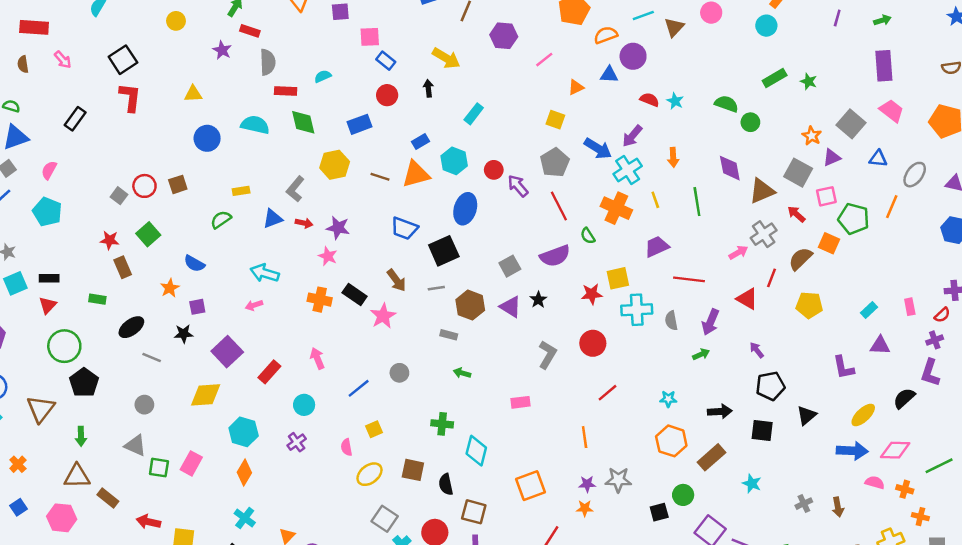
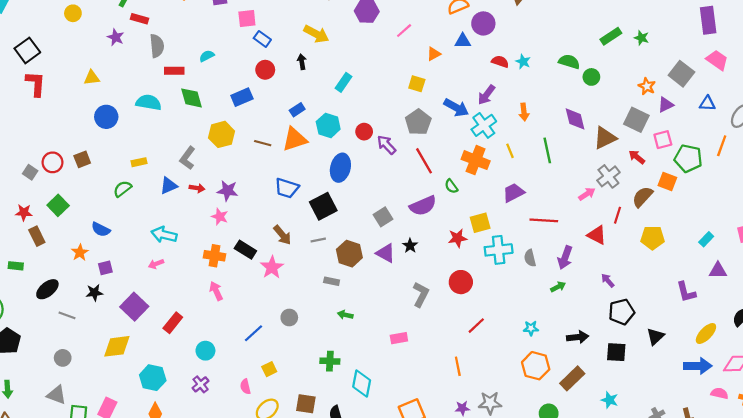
pink arrow: (317, 358) -> (216, 291), moved

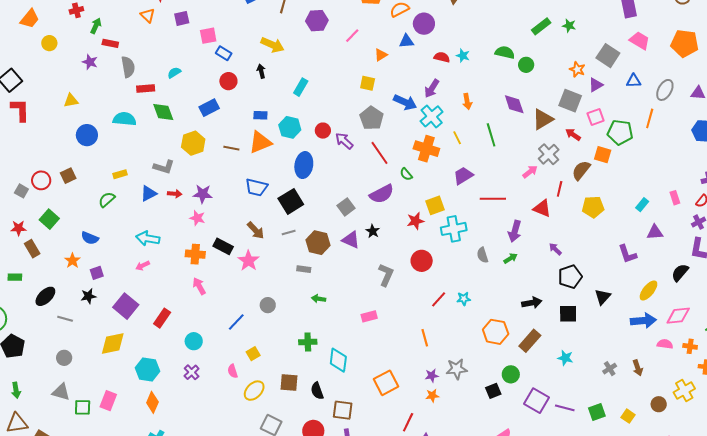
blue rectangle: (297, 110) -> (260, 115), turned 40
gray L-shape: (187, 158) -> (164, 167), turned -105
gray semicircle: (530, 258) -> (482, 255), moved
cyan star: (531, 328) -> (464, 299), moved

